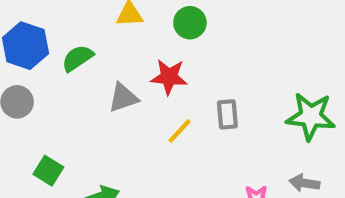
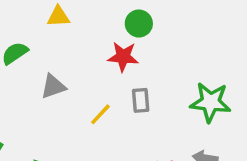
green circle: (190, 23) -> (139, 24), moved
red star: (169, 77) -> (123, 57), moved

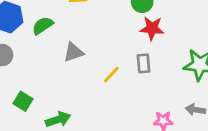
red star: (123, 57) -> (152, 28), moved

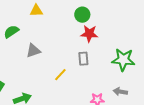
yellow line: (111, 75) -> (60, 75), moved

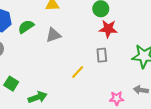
gray triangle: (33, 51) -> (53, 35), moved

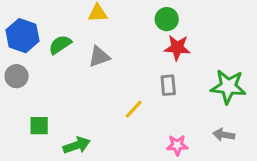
green square: (11, 84) -> (39, 126), turned -32
pink star: (117, 98) -> (177, 145), moved

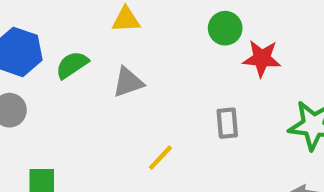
red star: (177, 48) -> (262, 58), moved
yellow line: (134, 109) -> (160, 158), moved

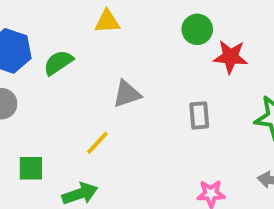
gray triangle: (128, 82) -> (127, 94), moved
yellow line: (160, 158) -> (97, 143), moved

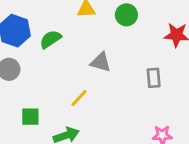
green circle: (197, 29) -> (126, 15), moved
gray triangle: (127, 94) -> (101, 62), turned 35

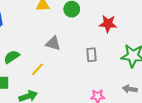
green semicircle: (50, 39) -> (12, 57), moved

